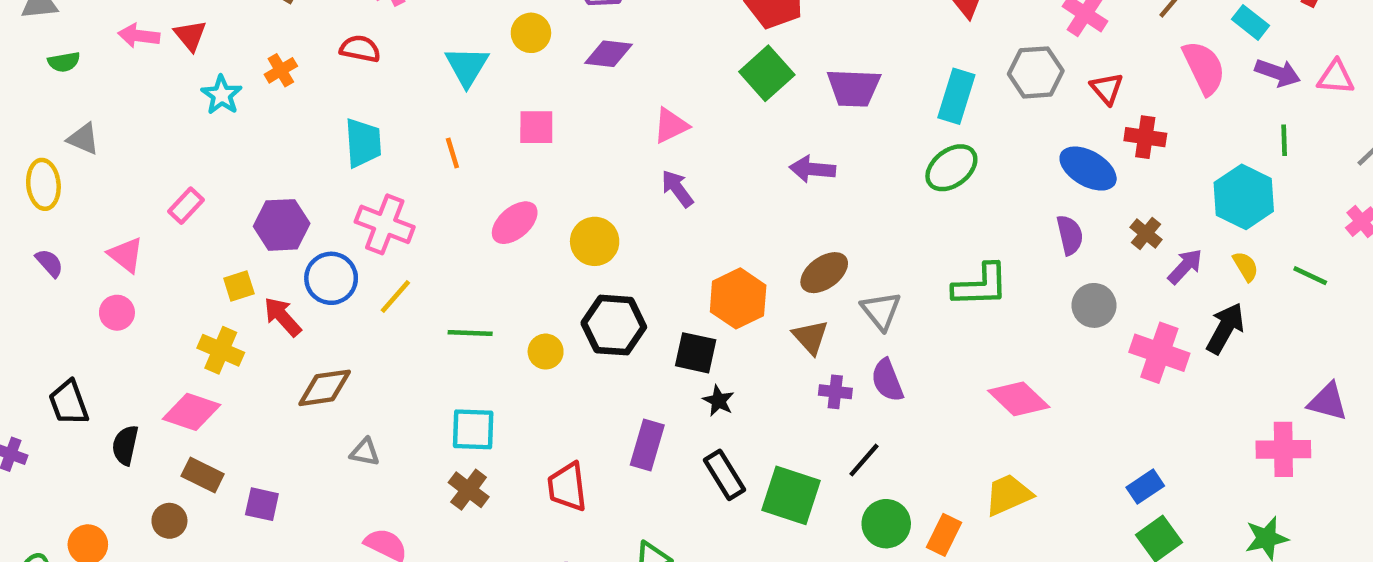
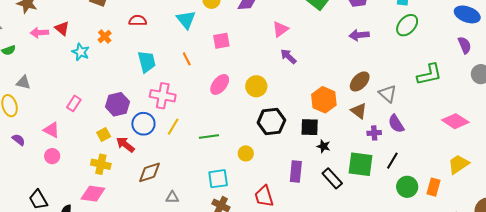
purple arrow: (812, 169) -> (359, 35), moved
yellow circle: (546, 352) -> (246, 153), moved
green square: (791, 495) -> (360, 164), moved

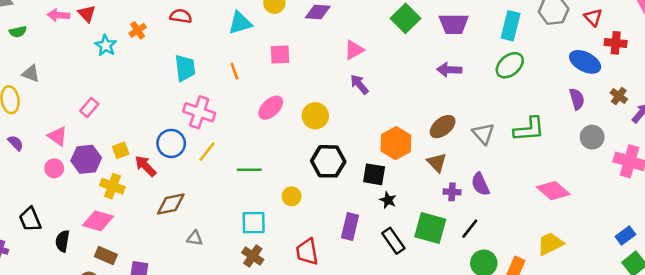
cyan triangle: (186, 20) -> (240, 23), turned 45
gray triangle: (388, 94) -> (483, 133), moved
purple hexagon: (117, 104) -> (86, 159), moved

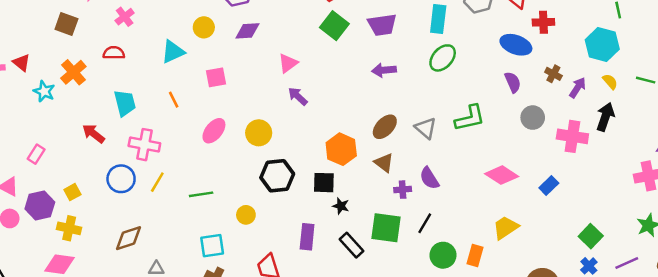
orange cross: (138, 30) -> (73, 72), size x1.5
red arrow: (145, 166) -> (93, 134), moved
blue rectangle: (625, 235) -> (549, 185), moved

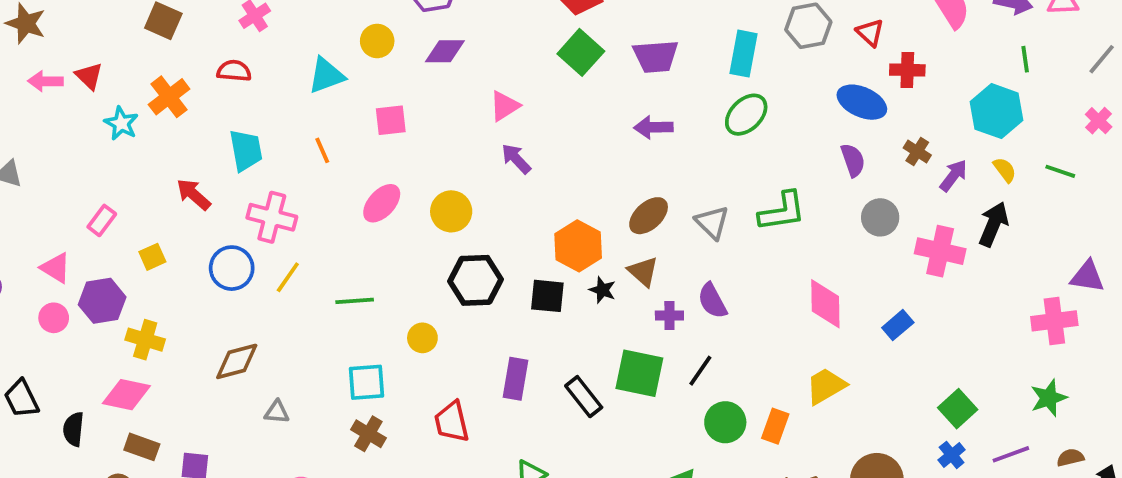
pink diamond: (502, 175) -> (825, 304), turned 52
yellow square: (72, 192) -> (152, 257), moved
black star: (341, 206) -> (602, 290), moved

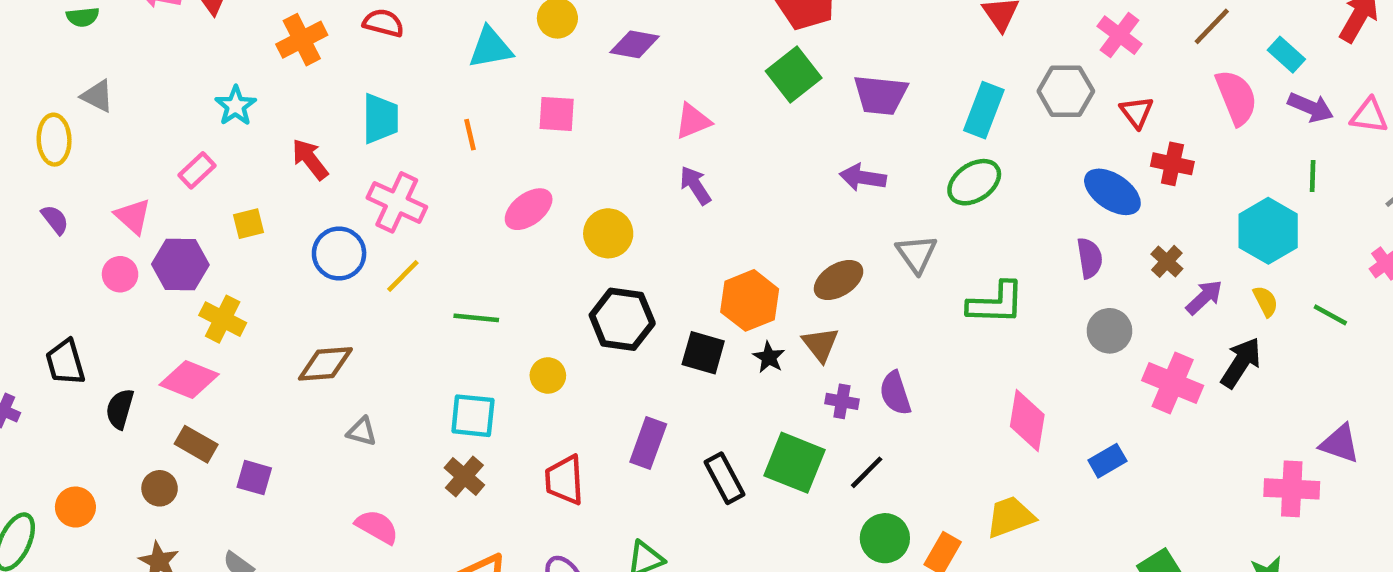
cyan star: (121, 123) -> (236, 106), moved
gray triangle: (712, 222) -> (917, 254), moved

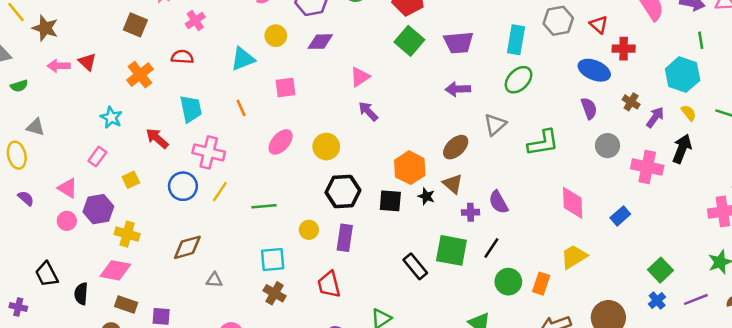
gray triangle: (917, 254) -> (495, 125), turned 35
purple rectangle: (648, 443) -> (345, 238), moved

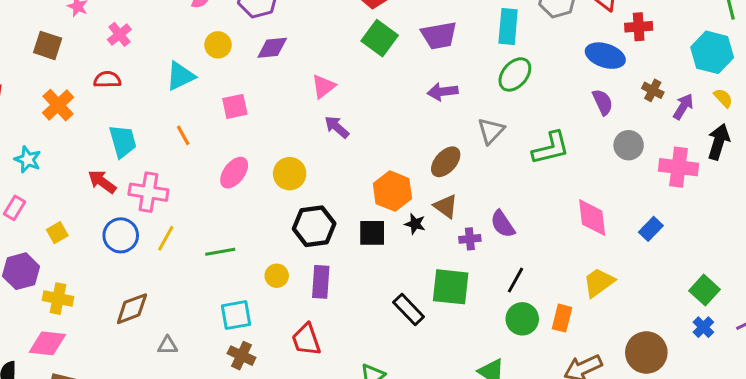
red arrow: (157, 138) -> (102, 182), moved
black line: (491, 248) -> (515, 280), moved

